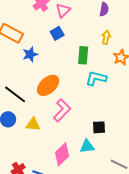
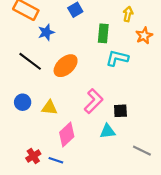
black line: (15, 94) -> (30, 61), moved
pink L-shape: (62, 110) -> (94, 101), moved
pink diamond: (62, 154) -> (67, 134), moved

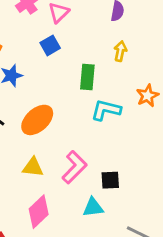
orange star: (144, 36) -> (147, 96), moved
yellow triangle: (49, 108) -> (33, 167), moved

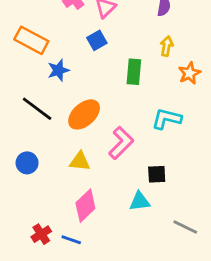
orange star: (147, 96) -> (189, 73), moved
cyan L-shape: (106, 110) -> (167, 119), moved
pink L-shape: (74, 167) -> (121, 143), moved

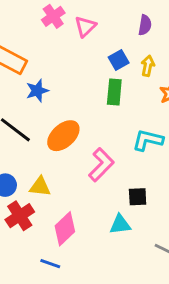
blue square: (97, 40) -> (119, 60), moved
yellow triangle: (80, 161) -> (40, 187), moved
red cross: (41, 234) -> (20, 216), moved, size x1.4

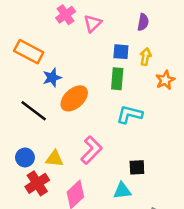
blue square: (119, 60) -> (121, 52), turned 35
orange ellipse: (63, 136) -> (74, 98), moved
cyan L-shape: (148, 140) -> (130, 114), moved
pink L-shape: (101, 165) -> (91, 150), moved

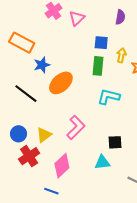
yellow arrow: (146, 57) -> (121, 55), moved
yellow triangle: (54, 159) -> (44, 135), turned -42

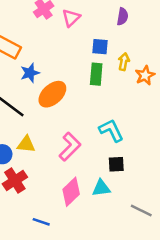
cyan L-shape: (109, 97) -> (111, 130), moved, turned 50
yellow triangle: (44, 135) -> (26, 144), moved, turned 42
pink diamond: (62, 166) -> (71, 192), moved

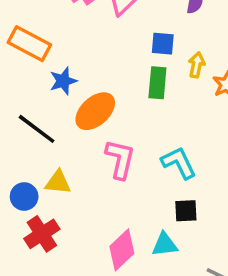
pink L-shape: (70, 147) -> (120, 159), moved, turned -32

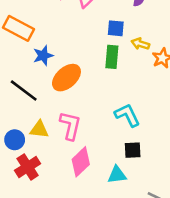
yellow arrow: (197, 65) -> (140, 44), turned -84
pink L-shape: (120, 159) -> (70, 126), moved
pink diamond: (122, 250) -> (81, 162), moved

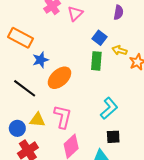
blue square: (116, 28) -> (100, 38), turned 32
cyan L-shape: (127, 115) -> (109, 108), turned 75

